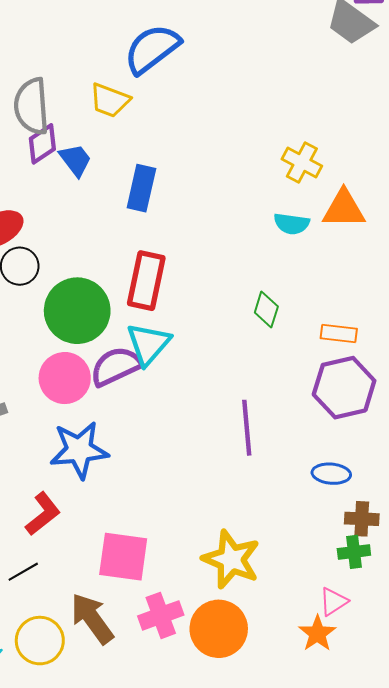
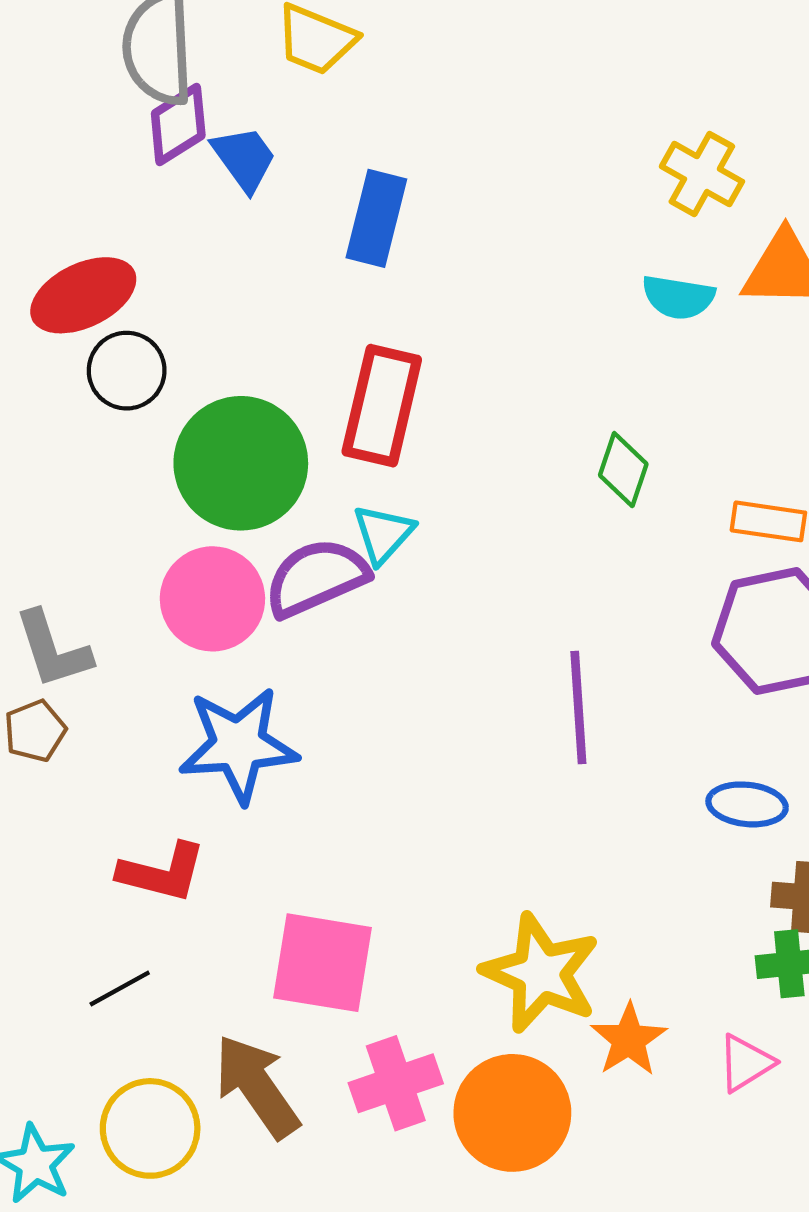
cyan triangle: (148, 344) -> (383, 534), size x0.7
red L-shape: (43, 514) -> (162, 872), turned 51
orange star: (317, 633) -> (629, 1040), moved

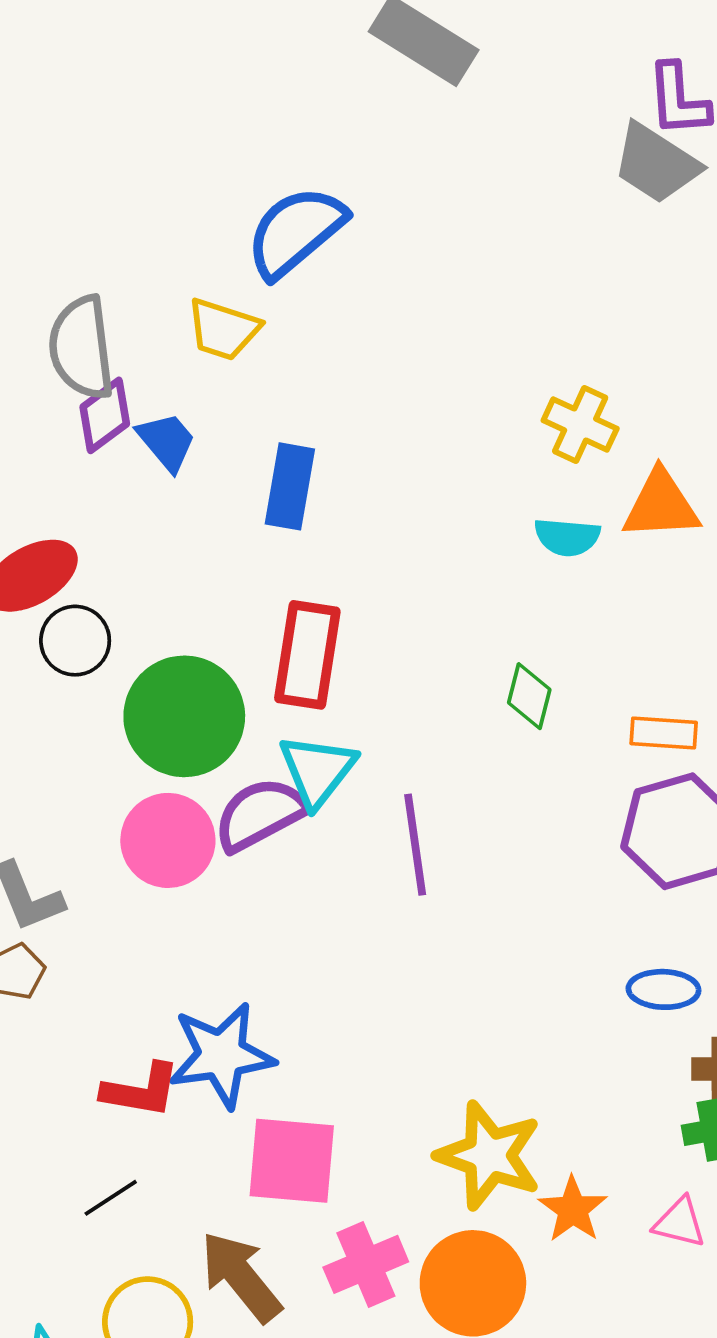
cyan triangle: (383, 534) -> (317, 770), size x1.4
purple line: (578, 708) -> (415, 845), moved
blue star: (238, 745) -> (221, 1055), moved
pink triangle: (746, 1063) -> (680, 1223), turned 50

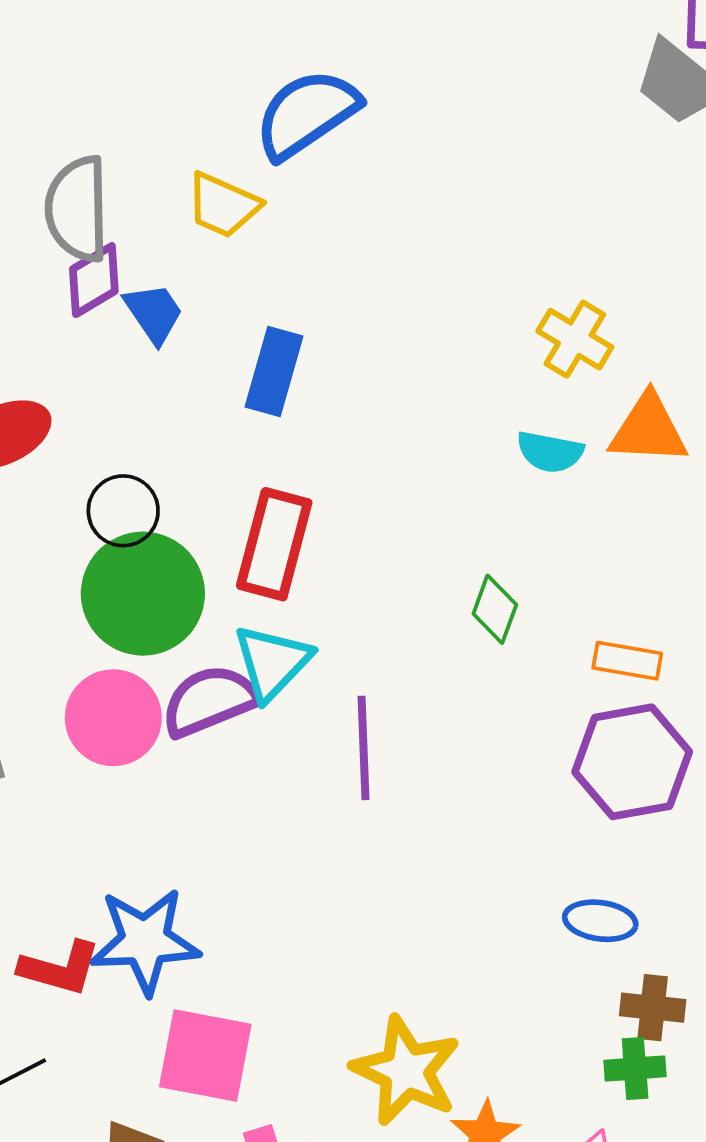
black circle: (75, 641) -> (123, 511), moved

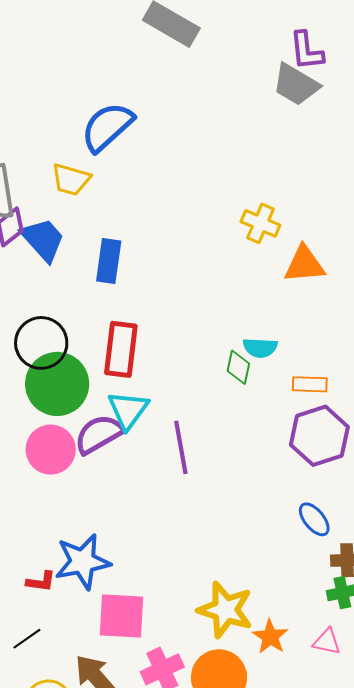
blue trapezoid: (154, 313) -> (43, 240), size x1.4
cyan semicircle: (550, 452) -> (260, 348), moved
black circle: (123, 511) -> (41, 343), size x1.4
blue ellipse: (600, 921) -> (314, 519), turned 51
red L-shape: (60, 968) -> (41, 582), size x0.7

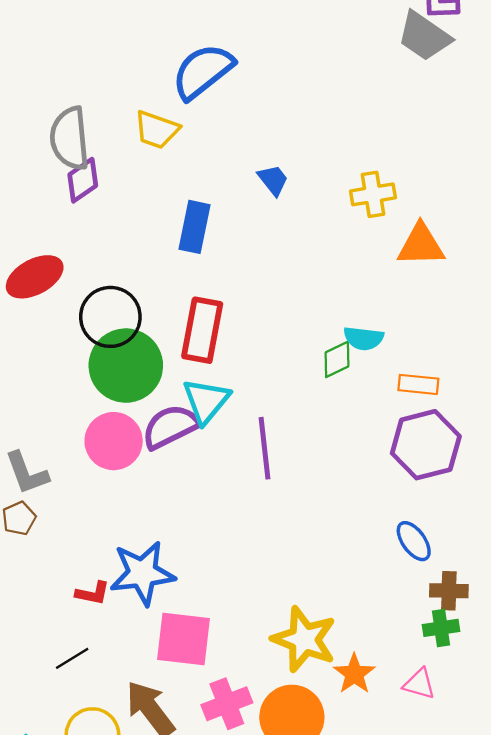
yellow cross: (260, 223) -> (373, 194), turned -36
blue trapezoid: (43, 240) -> (273, 180), moved, size x0.6
green diamond: (238, 367) -> (337, 359), turned 48

